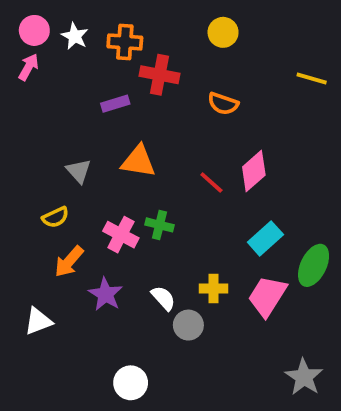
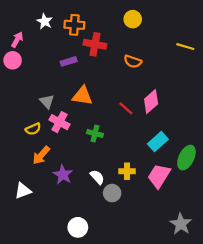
pink circle: (34, 30) -> (13, 60), moved
pink cross: (121, 235) -> (59, 122), moved

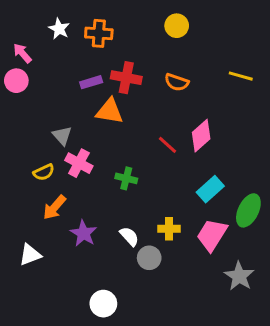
pink arrow: (17, 40) -> (22, 53), turned -70
red cross: (95, 44) -> (126, 78), moved
yellow line: (185, 47) -> (241, 76), moved
orange triangle: (82, 96) -> (109, 111), moved
gray star: (181, 224) -> (239, 276), moved

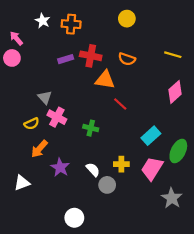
orange triangle: (109, 111) -> (105, 80), moved
pink diamond: (201, 136) -> (175, 92), moved

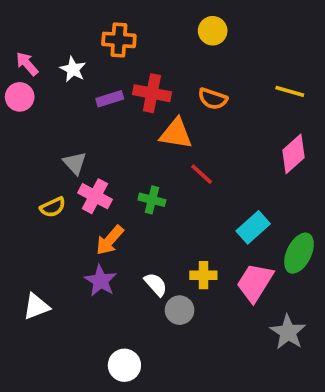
white star: (43, 21) -> (73, 69), moved
green cross: (91, 128) -> (152, 200), moved
orange arrow: (39, 149) -> (110, 240), moved

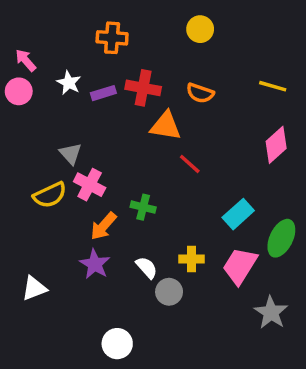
white star: (73, 69) -> (69, 83), moved
green cross: (152, 200) -> (143, 207), moved
yellow semicircle: (53, 207) -> (50, 195), size x1.4

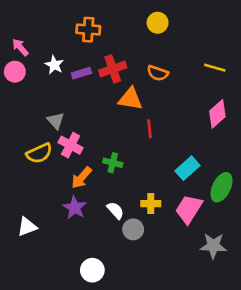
red cross: (143, 88) -> (113, 69), turned -30
red line: (190, 164) -> (149, 129), turned 42
gray star: (271, 312) -> (213, 246), turned -30

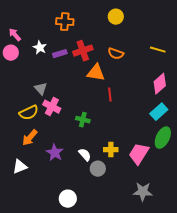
cyan rectangle: (187, 168) -> (159, 112), moved
orange arrow: (81, 178) -> (30, 138), moved
gray star: (213, 246) -> (143, 192), moved

